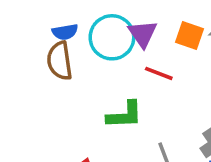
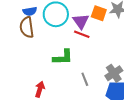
purple triangle: (143, 34) -> (81, 21), moved

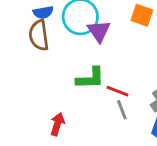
purple triangle: (81, 21) -> (99, 31), moved
red line: (82, 34) -> (118, 91), moved

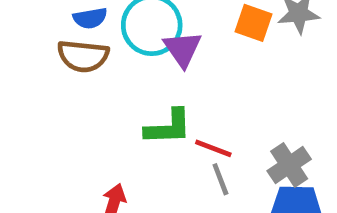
brown semicircle: (39, 35) -> (83, 56), turned -76

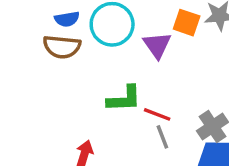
purple triangle: (183, 49) -> (157, 45), moved

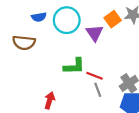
orange square: (187, 23) -> (113, 19), turned 35
brown semicircle: (62, 47) -> (24, 43), moved

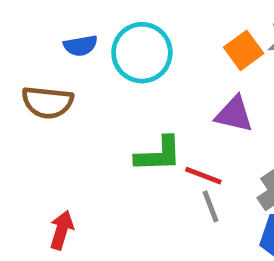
purple triangle: (95, 33) -> (234, 114), moved, turned -42
red arrow: (50, 100) -> (62, 230), moved

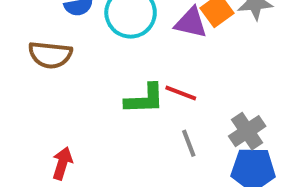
purple triangle: (234, 114) -> (191, 23), moved
red line: (203, 176) -> (181, 93), moved

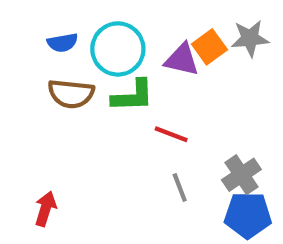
brown semicircle: (50, 55) -> (71, 94), moved
green L-shape: (145, 99) -> (133, 96), moved

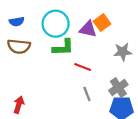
gray star: (250, 38) -> (123, 52), moved
blue semicircle: (62, 43) -> (17, 22), moved
brown semicircle: (71, 94) -> (19, 46), moved

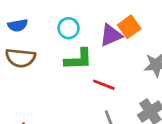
cyan circle: (56, 24) -> (69, 28), size x0.6
purple triangle: (88, 29) -> (111, 35), turned -36

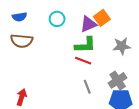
green L-shape: (78, 59) -> (85, 45), moved

